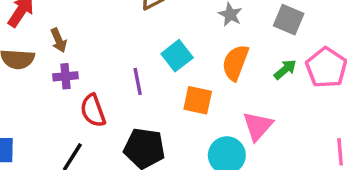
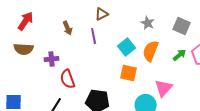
brown arrow: (59, 40) -> (68, 28), moved
cyan square: (177, 56) -> (127, 47), moved
purple line: (138, 81) -> (94, 36), moved

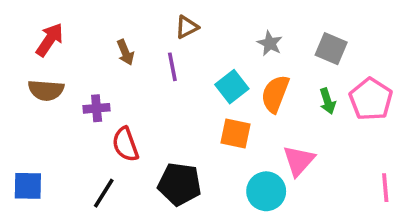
green arrow: (180, 55) -> (328, 101), turned 112

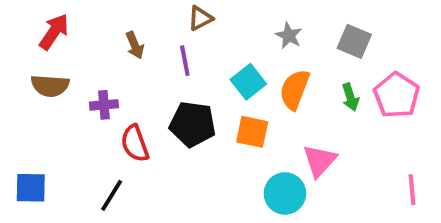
black pentagon: (180, 184) -> (193, 124), moved

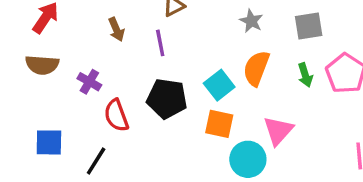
gray square: (354, 41) -> (309, 26), turned -32
cyan square: (248, 82) -> (219, 85), moved
purple cross: (104, 105) -> (89, 82), turned 35
orange square: (252, 132) -> (219, 124), moved
blue square: (31, 188) -> (49, 142), moved

